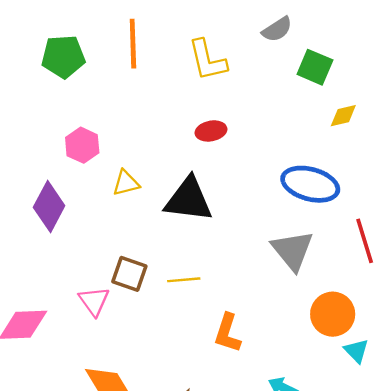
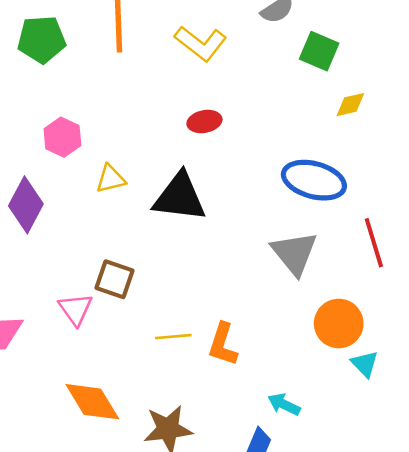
yellow L-shape: (207, 60) -> (201, 43), turned -39
yellow line: (184, 280) -> (173, 337), moved

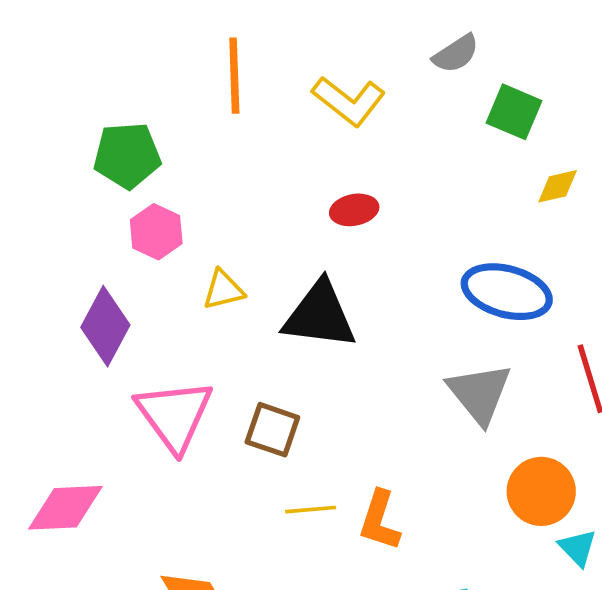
green pentagon: (42, 39) -> (127, 155), moved
brown square: (115, 279) -> (272, 430), moved
pink triangle: (75, 309) -> (174, 415), moved, size x1.6

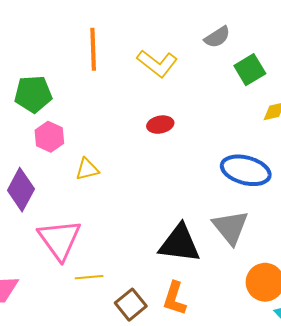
green square: (514, 112) -> (250, 70), turned 36
black triangle: (320, 315) -> (180, 244), moved
brown square: (272, 430) -> (131, 305), moved, turned 32
yellow line: (311, 510) -> (89, 277), moved

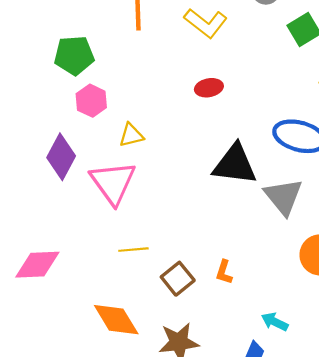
pink triangle: (60, 239) -> (113, 183), moved
black triangle: (180, 244) -> (235, 164), moved
orange L-shape: (175, 298) -> (224, 272), size x0.7

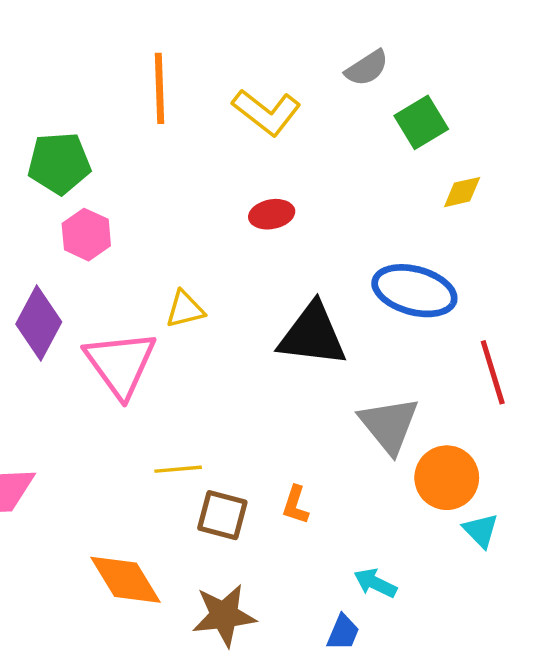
yellow triangle: (131, 135) -> (185, 309), moved
gray triangle: (283, 197) -> (389, 425), moved
yellow line: (133, 250) -> (178, 469), moved
brown square: (178, 279) -> (222, 515), turned -36

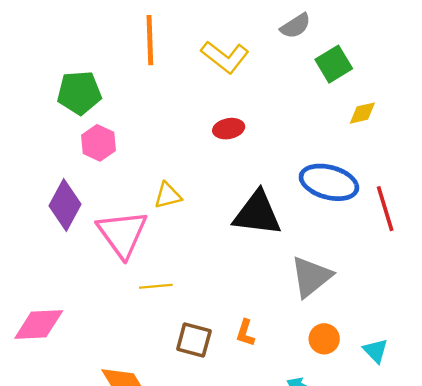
red line: (493, 372) -> (385, 209), moved
gray triangle: (389, 425) -> (311, 277), turned 30
yellow line: (178, 469) -> (156, 286), moved
orange circle: (447, 478) -> (324, 339), moved, size x0.7

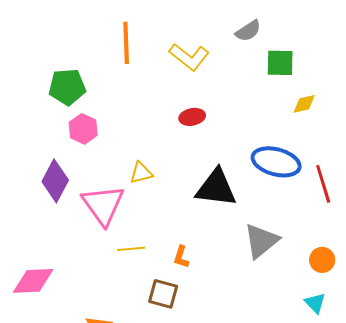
green square: (334, 64) -> (280, 63), turned 32
orange L-shape: (245, 333) -> (181, 257), moved
orange circle: (324, 339) -> (322, 260), moved

